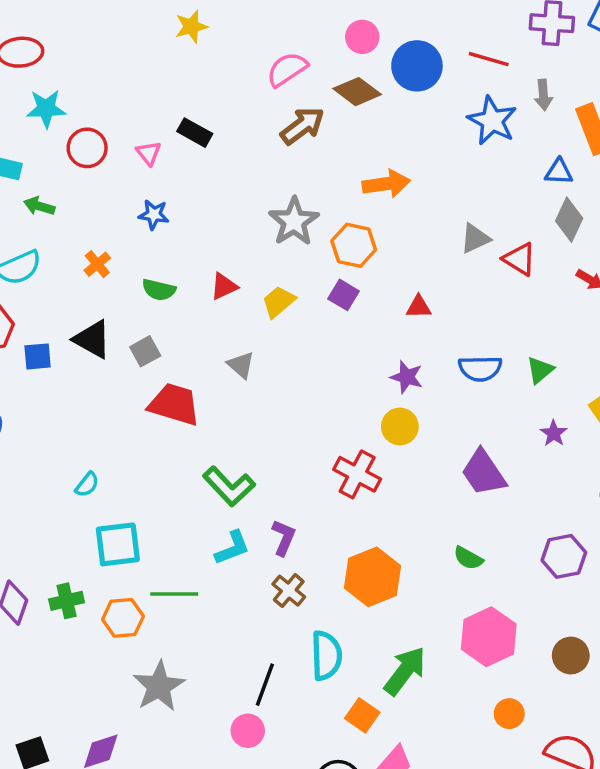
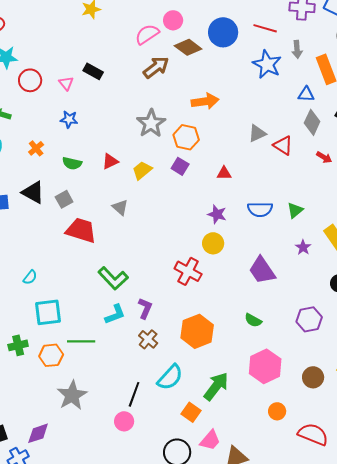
pink circle: (362, 37) -> (173, 20), moved
cyan semicircle: (326, 656) -> (170, 377), turned 44

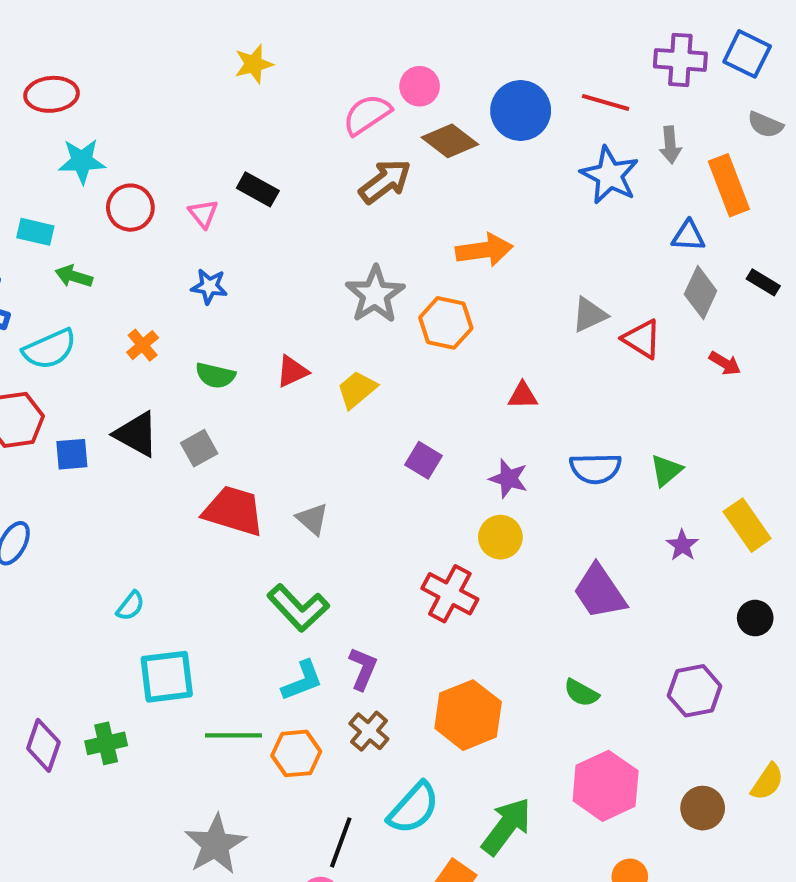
purple square: (180, 166) -> (424, 460), moved
gray triangle: (120, 207) -> (312, 519), moved
orange hexagon: (51, 355) -> (296, 753), moved

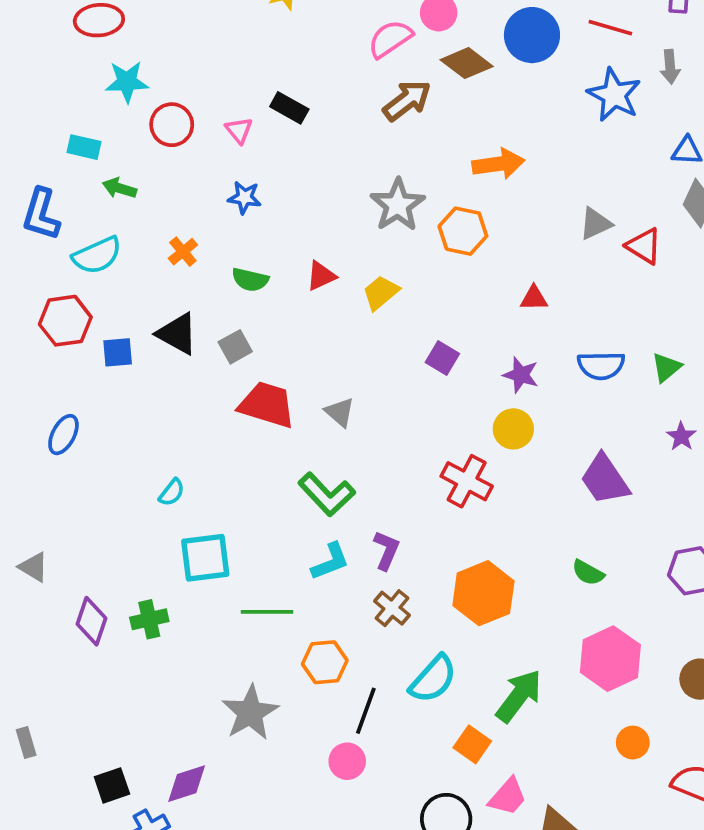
orange hexagon: (296, 753) -> (325, 662), moved

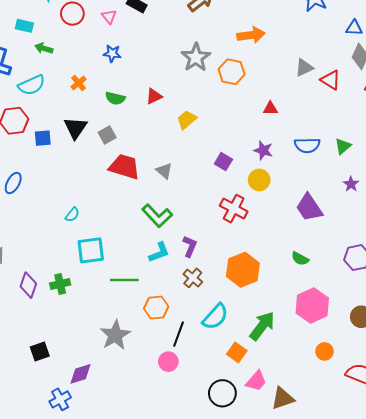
yellow trapezoid: (381, 293) -> (187, 120), moved
black triangle: (177, 334) -> (75, 128), turned 35
purple square: (442, 358) -> (223, 162), moved
black square: (112, 785) -> (40, 351), moved

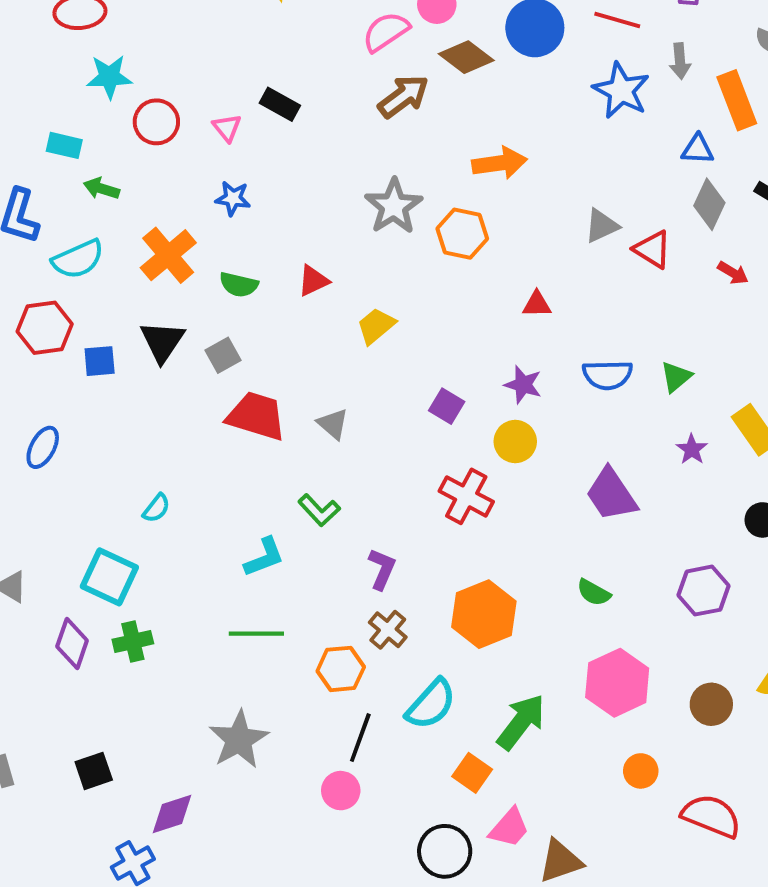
orange cross: (79, 83) -> (168, 255), size x1.8
green L-shape: (157, 216) -> (319, 510), size x0.7
cyan square: (91, 250) -> (109, 577), moved, turned 32
cyan L-shape: (159, 252) -> (264, 557), moved
orange hexagon: (156, 308) -> (341, 669), moved

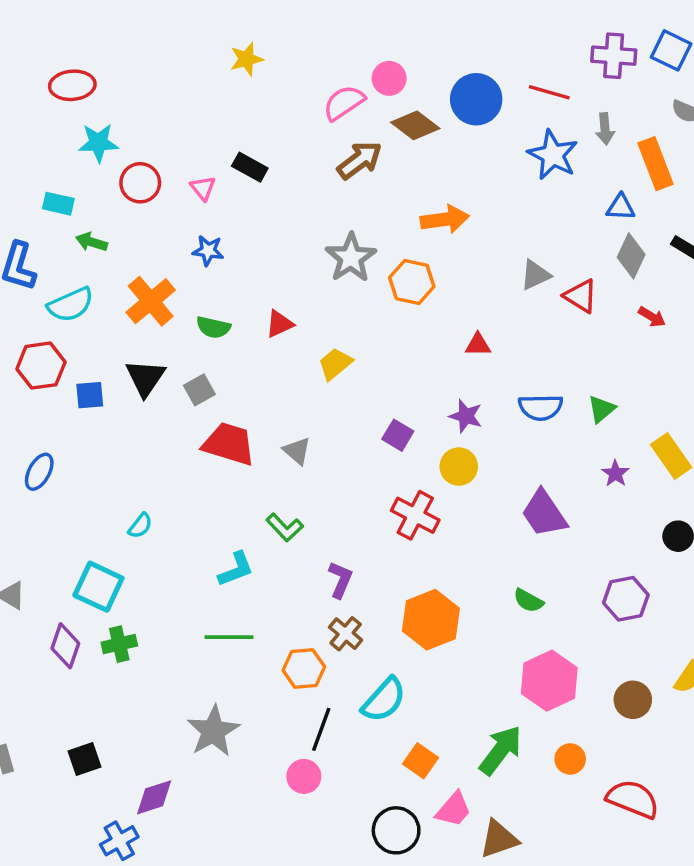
green arrow: (521, 722) -> (501, 750), moved

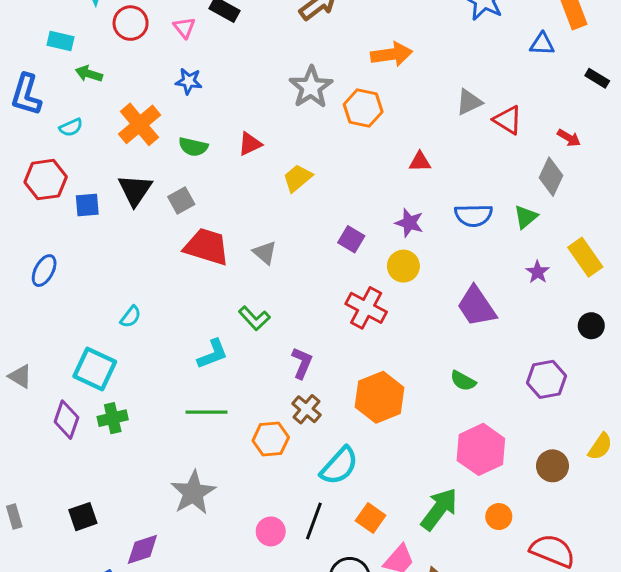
gray diamond: (631, 256) -> (551, 177), moved
cyan semicircle: (71, 305) -> (71, 127), size x0.6
black line: (321, 729) -> (314, 521), moved

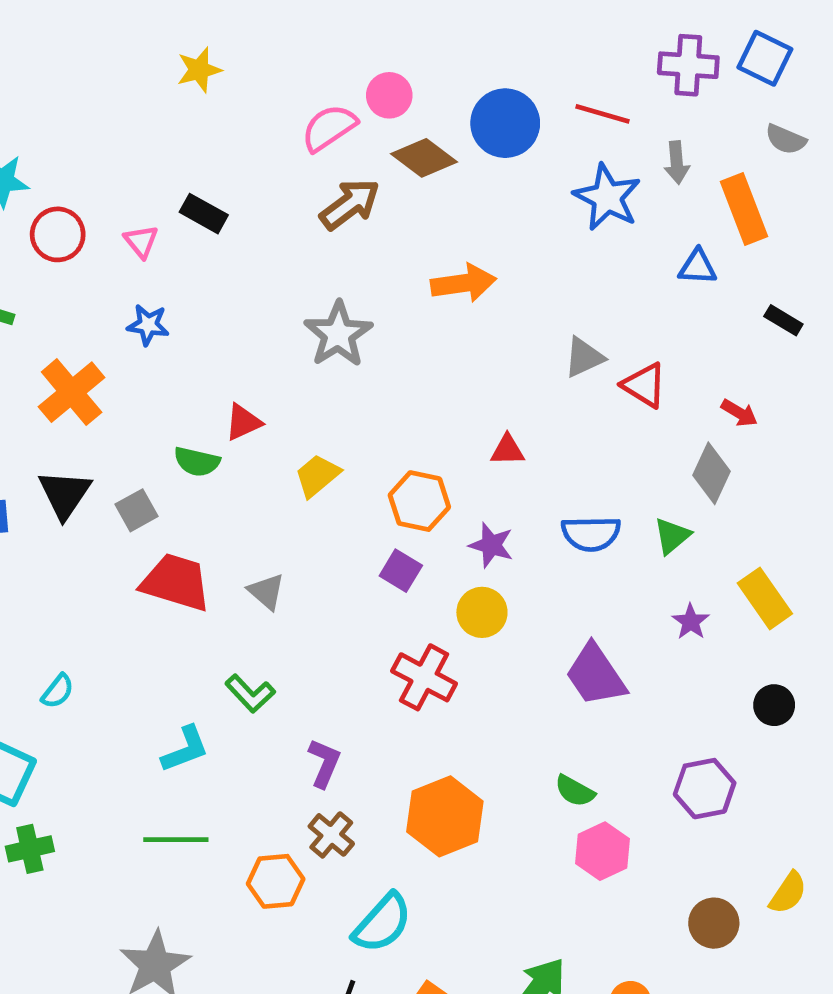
orange hexagon: (363, 108) -> (419, 501), moved
green semicircle: (193, 147) -> (197, 462), moved
pink hexagon: (481, 449) -> (603, 851), moved, size x0.7

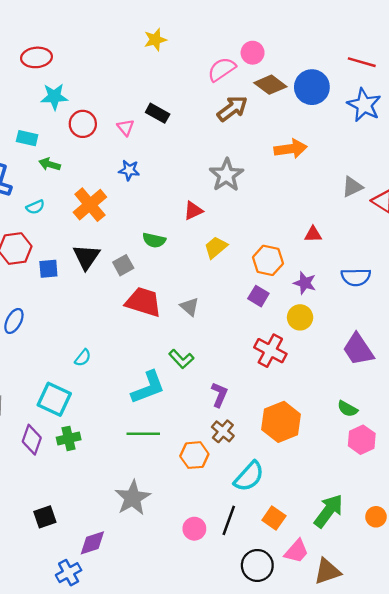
blue circle: (505, 123) -> (312, 87), moved
red triangle: (243, 422) -> (193, 211), moved
cyan L-shape: (185, 749) -> (148, 387), size x1.4

